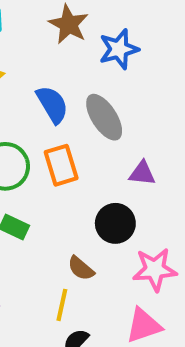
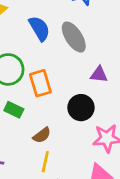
orange rectangle: (61, 165) -> (40, 83), moved
brown semicircle: (81, 268) -> (42, 135), moved, turned -78

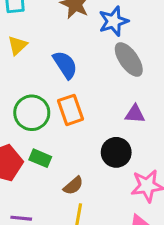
gray ellipse: (74, 37) -> (129, 59), moved
orange rectangle: (40, 83) -> (71, 110), moved

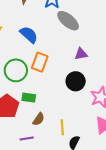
orange rectangle: (71, 110) -> (40, 62), turned 54
brown semicircle: (73, 186) -> (39, 119), moved

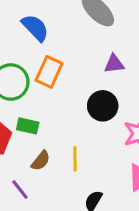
yellow line: (62, 127) -> (75, 159), moved
purple line: (27, 139) -> (20, 190), turned 56

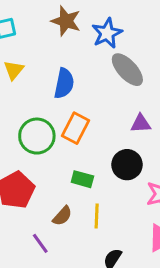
blue semicircle: (35, 28) -> (64, 83), turned 52
green rectangle: (28, 126) -> (82, 179), moved

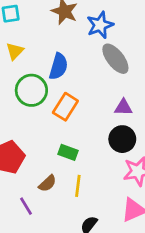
green circle: (37, 136) -> (31, 90), moved
black circle: (127, 165) -> (122, 139), moved

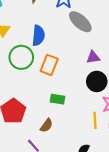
yellow line: (78, 186) -> (95, 120), moved

